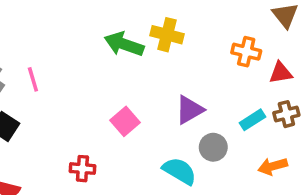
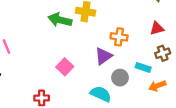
orange cross: (246, 52) -> (119, 37), moved
cyan rectangle: (252, 120) -> (143, 67), moved, turned 56

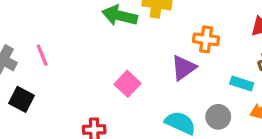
gray circle: (120, 78) -> (218, 117), moved

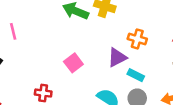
cyan rectangle: (242, 84) -> (136, 75), moved

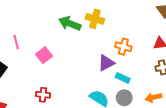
pink square: (73, 63) -> (44, 55), moved

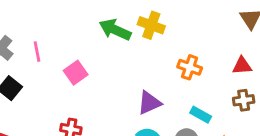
purple triangle: (106, 63) -> (149, 103), moved
cyan rectangle: (123, 78) -> (201, 115), moved

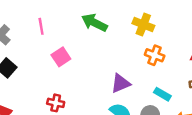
yellow cross: (151, 25) -> (143, 24), moved
pink line: (37, 52) -> (41, 26), moved

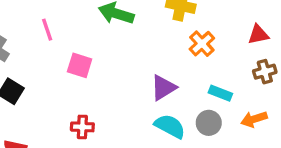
orange cross: (155, 55) -> (202, 44), turned 36
pink square: (61, 57) -> (80, 65), turned -30

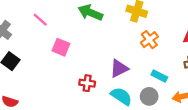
pink line: (47, 30) -> (40, 20), turned -35
red cross: (82, 127) -> (87, 83), moved

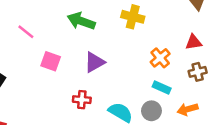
orange cross: (149, 40) -> (160, 58), moved
purple triangle: (119, 68) -> (94, 62), moved

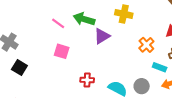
pink line: (26, 32) -> (58, 23), moved
purple triangle: (94, 62) -> (102, 36), moved
cyan rectangle: (162, 88) -> (160, 67), moved

